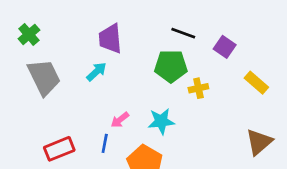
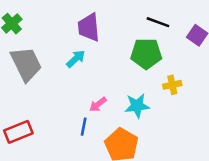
yellow cross: (198, 88) -> (172, 85), moved
red rectangle: (59, 149) -> (18, 132), moved

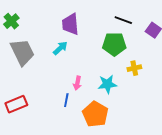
pink arrow: (98, 104) -> (77, 83), turned -40

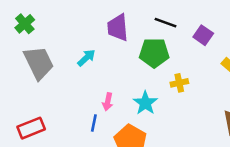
purple trapezoid: (70, 24) -> (118, 28), moved
cyan star: (107, 84) -> (145, 103), turned -30

